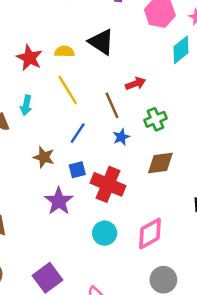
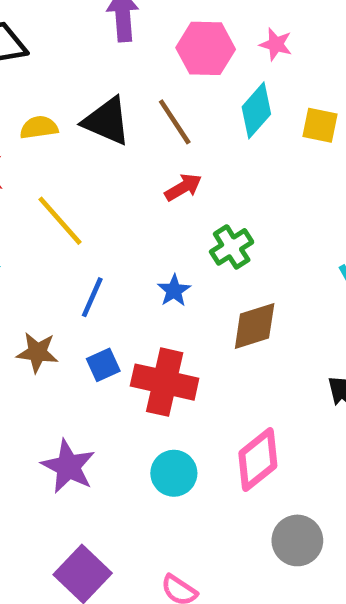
yellow semicircle: (64, 52) -> (39, 127), moved
brown line: (112, 105) -> (175, 122), moved
purple star: (59, 201) -> (68, 466), moved

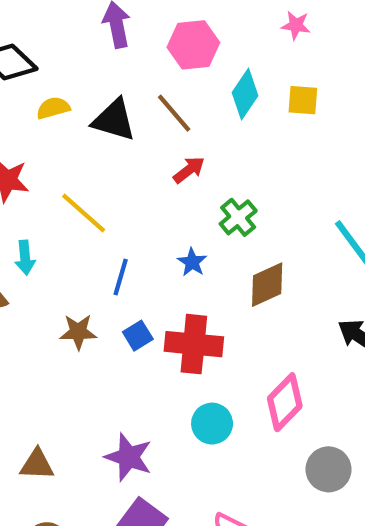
pink star: (276, 44) -> (296, 25), moved
yellow semicircle: (39, 127) -> (53, 108), moved
purple star: (68, 466) -> (129, 457), moved

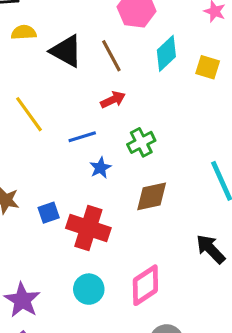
blue line: (121, 277) -> (82, 137), moved, turned 44

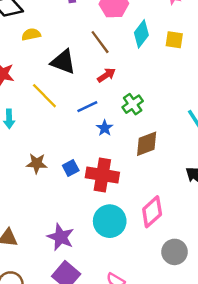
black triangle: (66, 51) -> (63, 62), moved
cyan circle: (89, 289) -> (110, 221), size x1.4

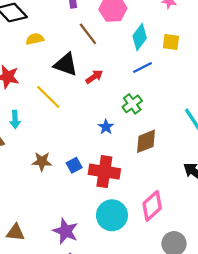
brown line: (100, 42) -> (88, 34), moved
red arrow: (106, 75) -> (94, 77), moved
blue line: (87, 107) -> (142, 68), moved

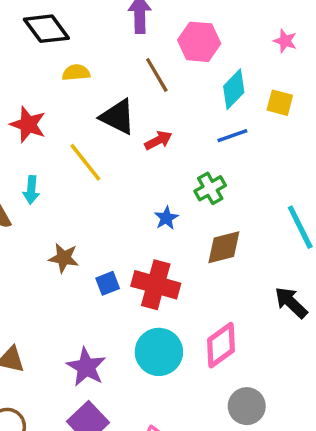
blue square: (74, 165) -> (108, 283), moved

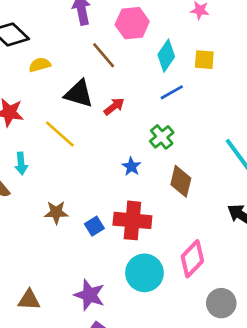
brown diamond: (224, 247) -> (181, 181), turned -52

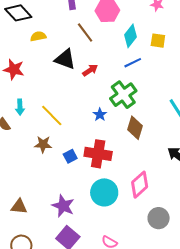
yellow line: (60, 134) -> (52, 116), moved
green cross: (162, 137) -> (123, 95), size x1.5

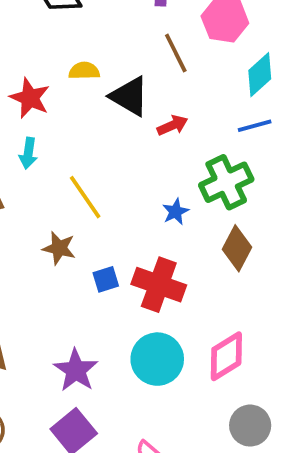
yellow semicircle: (38, 36) -> (84, 71), moved
cyan arrow: (20, 107) -> (28, 153), moved

